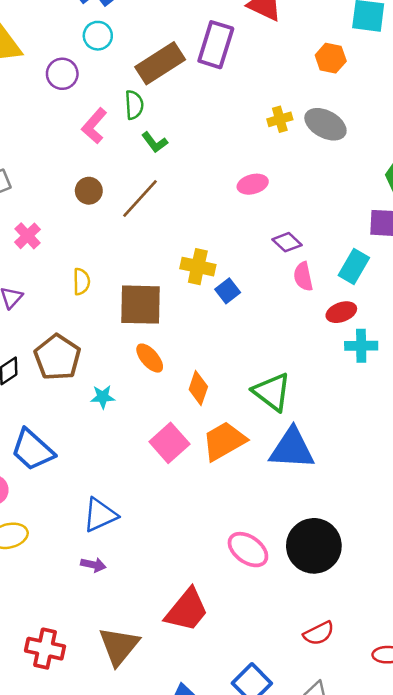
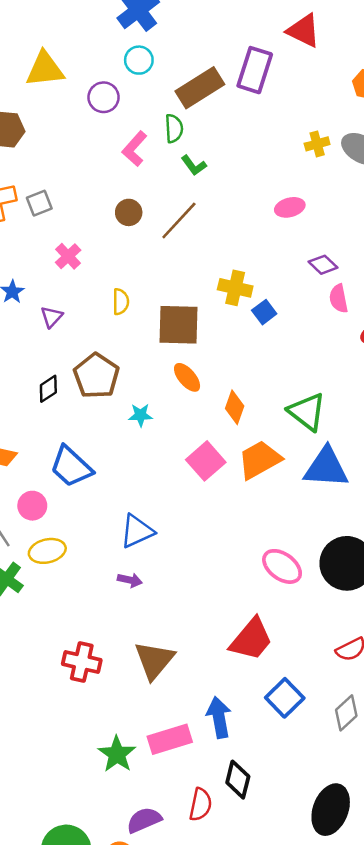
red trapezoid: (187, 610) -> (251, 639), moved

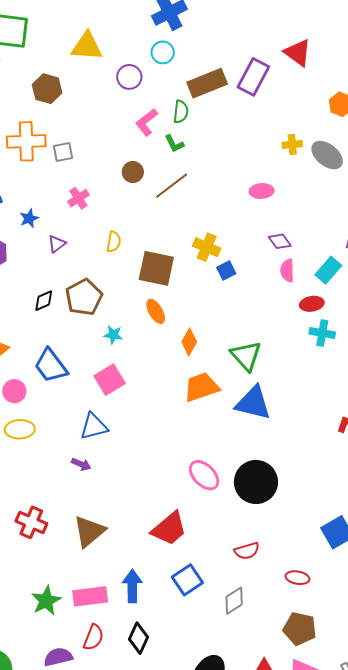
green L-shape: (194, 165) -> (174, 144), moved
pink square: (206, 461) -> (110, 380), moved
red semicircle: (201, 805) -> (93, 637), moved

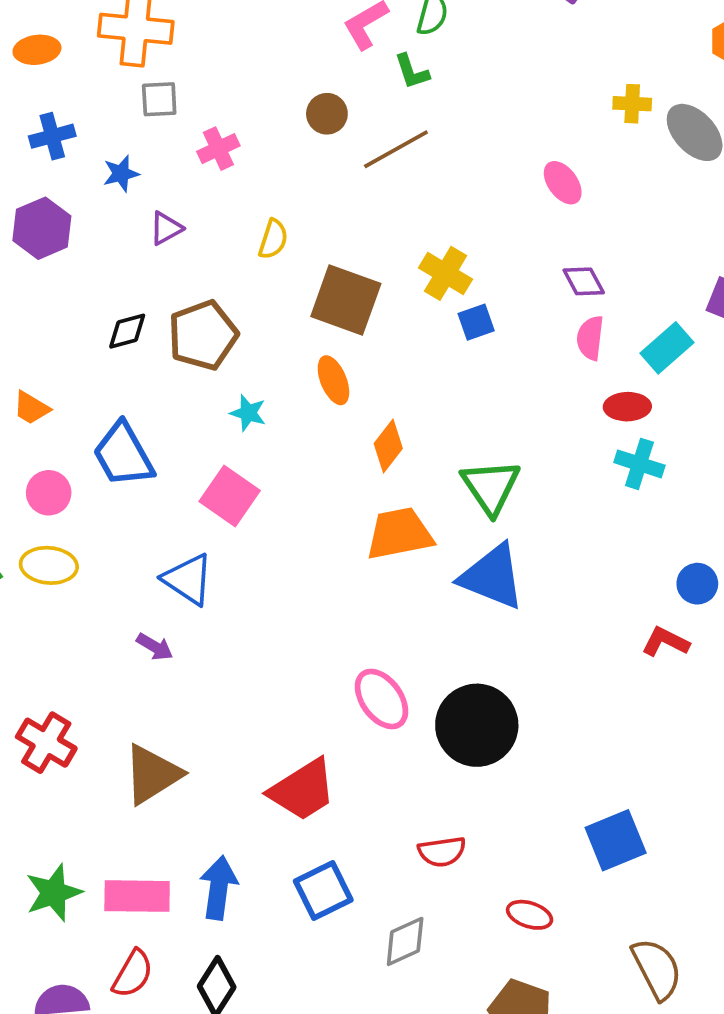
gray square: (63, 152) -> (159, 99), moved
pink ellipse: (262, 191) -> (563, 183), turned 50
pink square: (110, 380) -> (230, 496), turned -32
blue triangle: (94, 426) -> (188, 579), turned 40

